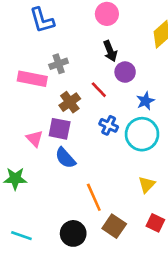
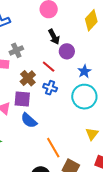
blue cross: (109, 125) -> (50, 88), moved

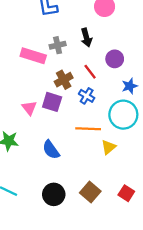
black arrow: (54, 37) -> (86, 37), moved
blue semicircle: (29, 120) -> (51, 150), moved
yellow triangle: (92, 134) -> (109, 147), moved
orange line: (53, 148) -> (88, 129), moved, turned -70

